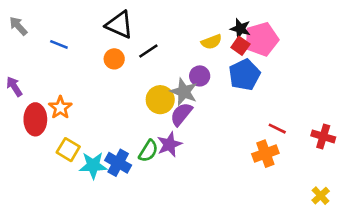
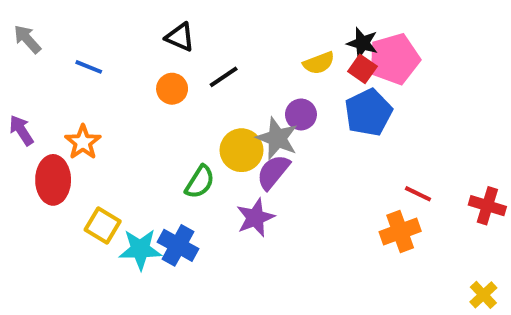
black triangle: (119, 25) -> (180, 37), size x0.7
orange star: (60, 108) -> (83, 142), moved
green semicircle: (148, 151) -> (200, 182), moved

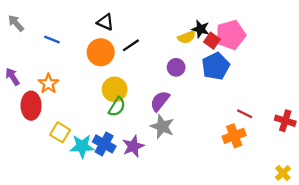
black star: (362, 43) -> (200, 29), moved
orange circle: (172, 89) -> (101, 52), size x1.5
gray star: (277, 138) -> (162, 127), moved
yellow circle: (241, 150) -> (115, 89), moved
purple star: (255, 218) -> (133, 146), moved

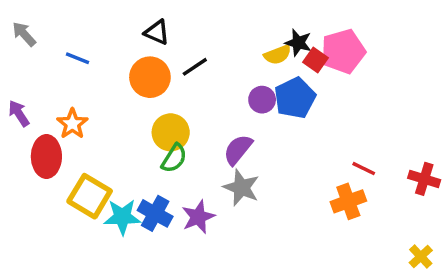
blue pentagon: (216, 66) -> (295, 98), moved
yellow square: (60, 132) -> (90, 196), size x1.4

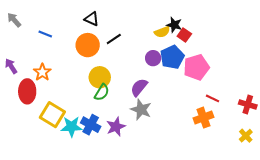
pink pentagon: (343, 51) -> (196, 67), moved
yellow cross: (421, 257) -> (246, 136), moved

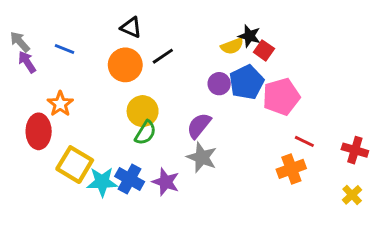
gray arrow: (14, 20) -> (20, 42), moved
purple arrow: (11, 66) -> (27, 62), moved
purple star: (116, 127) -> (166, 182), turned -30

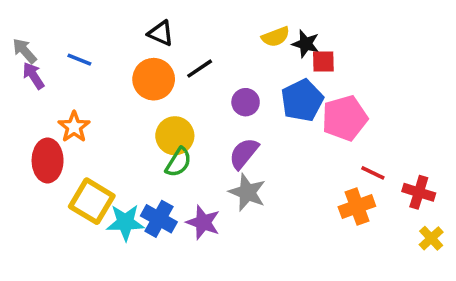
yellow semicircle: (232, 46) -> (276, 37), moved
red square: (264, 50) -> (323, 61), turned -36
purple circle: (219, 84) -> (246, 102), moved
red cross: (355, 150) -> (419, 192), moved

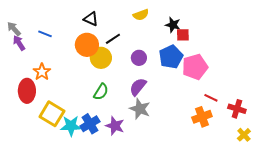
yellow semicircle: (276, 37) -> (141, 15), moved
yellow circle: (175, 136) -> (101, 58), moved
blue cross: (159, 219) -> (90, 124), turned 30

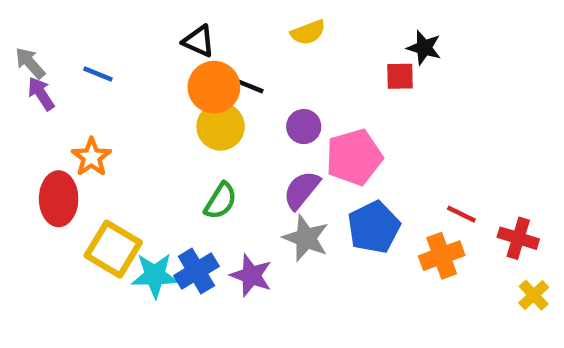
black star: (173, 25) -> (424, 48), moved
black line: (113, 39) -> (247, 85), turned 56
orange circle: (87, 45) -> (214, 87), moved
blue pentagon: (171, 57) -> (374, 227), moved
pink pentagon: (195, 67) -> (354, 157), moved

